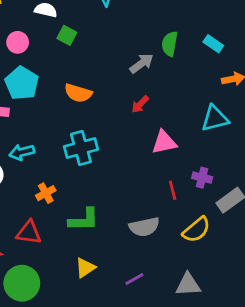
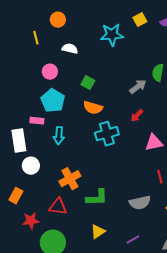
green square: (67, 35) -> (88, 83), moved
cyan cross: (81, 148) -> (107, 134), moved
cyan arrow: (22, 152) -> (59, 136), moved, turned -72
orange cross: (46, 193) -> (70, 179), size x1.5

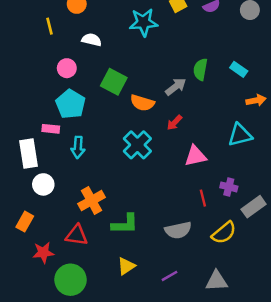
green square: (88, 83) -> (114, 82), size x1.5
orange semicircle: (93, 108) -> (142, 103), moved
cyan cross: (107, 134) -> (137, 145), turned -30

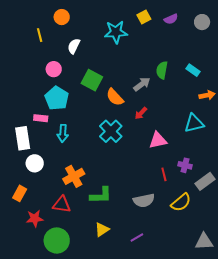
white semicircle: (92, 40) -> (74, 46), turned -77
orange semicircle: (142, 103) -> (115, 97), turned 30
gray triangle: (216, 281) -> (204, 242), moved

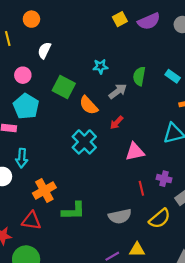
purple semicircle: (171, 19) -> (149, 21), size x1.5
cyan star: (116, 32) -> (100, 67), moved, size x0.6
cyan arrow: (63, 133) -> (22, 158), moved
yellow triangle: (102, 229) -> (137, 250), moved, turned 35

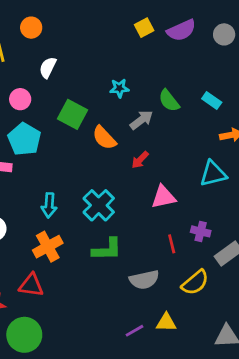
green semicircle: (139, 76) -> (169, 101), turned -48
cyan cross: (84, 142) -> (99, 205), moved
cyan arrow: (22, 158) -> (49, 205), moved
green L-shape: (73, 211) -> (107, 249), moved

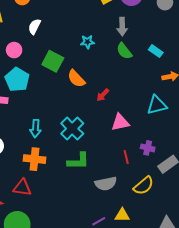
gray arrow: (141, 120) -> (122, 27), moved, turned 126
orange cross: (48, 247) -> (34, 159), turned 35

